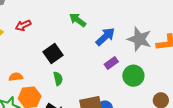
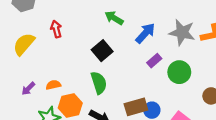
red arrow: (23, 25) -> (56, 29), turned 105
black square: (53, 53) -> (102, 51), moved
green semicircle: (58, 79) -> (99, 83), size x1.5

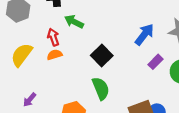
green arrow: (114, 18) -> (74, 22), moved
orange semicircle: (53, 85) -> (55, 55), moved

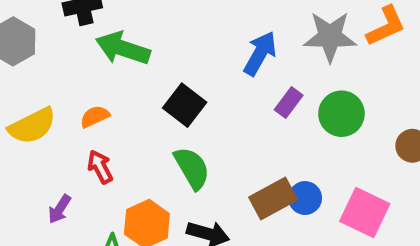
green arrow: (74, 22) -> (123, 48), size x1.4
red arrow: (53, 37) -> (100, 167), moved
yellow semicircle: (22, 55) -> (32, 126), turned -145

